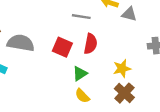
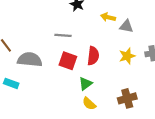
gray line: (81, 17) -> (63, 35), moved
yellow star: (122, 68) -> (127, 56), moved
brown cross: (124, 93) -> (127, 98), turned 36

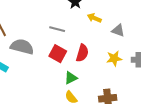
yellow arrow: (108, 17) -> (94, 18), moved

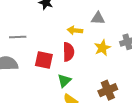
yellow arrow: (94, 18) -> (75, 30), moved
gray line: (57, 29) -> (18, 37), moved

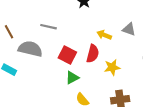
yellow star: (102, 48) -> (112, 67), moved
green triangle: (64, 81) -> (72, 78), moved

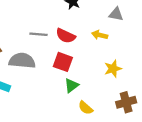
gray triangle: (129, 29) -> (116, 14), moved
red semicircle: (93, 54) -> (66, 36), moved, turned 108

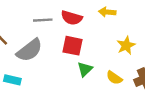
gray semicircle: (22, 61) -> (29, 50), turned 145
yellow semicircle: (86, 108) -> (114, 78), moved

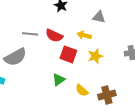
yellow star: (126, 45) -> (95, 56), moved
red square: (73, 46) -> (68, 54), moved

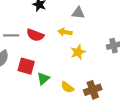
red square: (68, 54) -> (26, 66), moved

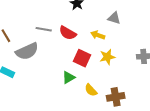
red square: (26, 66) -> (82, 58), moved

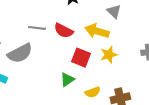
gray triangle: (114, 18) -> (114, 11), turned 32
yellow arrow: (98, 35) -> (97, 31), size x1.5
yellow semicircle: (91, 90) -> (93, 92), turned -64

